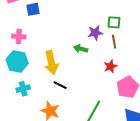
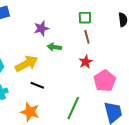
purple star: (95, 33) -> (41, 28), moved
yellow arrow: (51, 63) -> (26, 64), turned -100

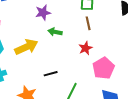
black line: (37, 85) -> (51, 74), moved, turned -40

